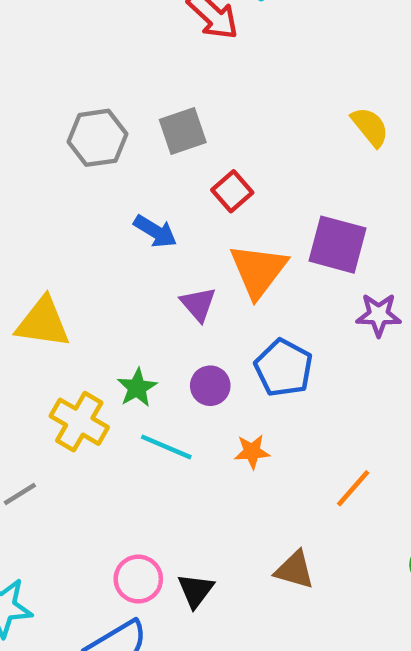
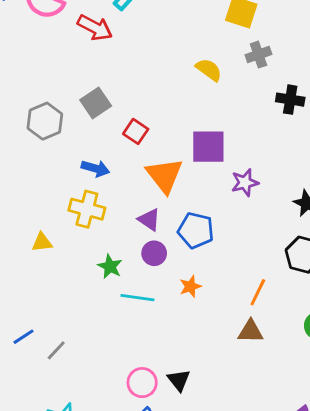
purple triangle: (198, 304) -> (149, 220), moved
yellow triangle: (43, 322) -> (42, 242), size x0.6
yellow cross: (79, 422) -> (87, 209), moved
brown triangle: (295, 570) -> (251, 331), moved

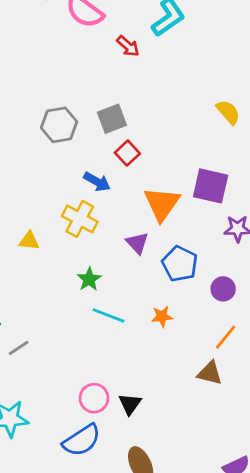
red arrow: (95, 28) -> (128, 46), size x0.7
red square: (136, 131) -> (127, 153), moved
purple circle: (154, 253) -> (223, 289), moved

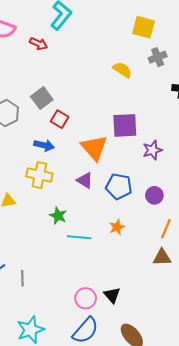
gray line: (19, 348) -> (22, 278), turned -42

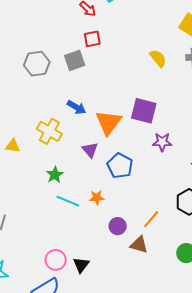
red square: (60, 119) -> (92, 39), moved, turned 30
blue arrow: (44, 145) -> (76, 107), moved
purple circle: (154, 195) -> (118, 226), moved
orange star: (117, 227) -> (97, 198), moved

